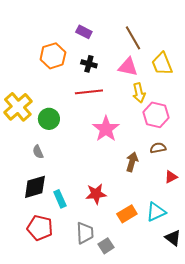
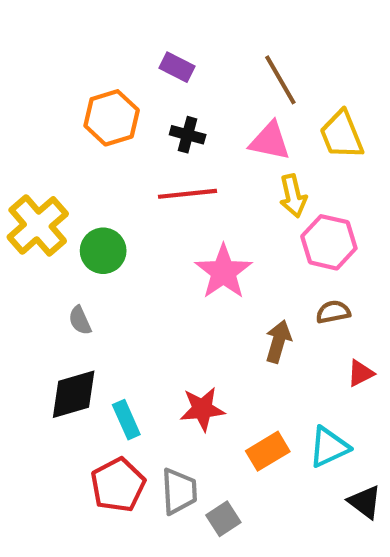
red pentagon: (40, 228) -> (118, 485), moved, turned 30

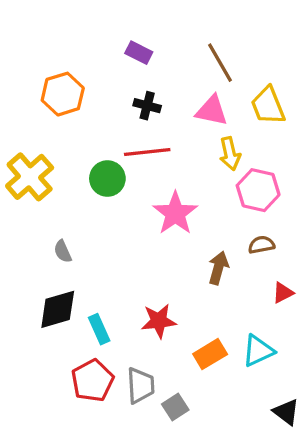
orange hexagon: (112, 118) -> (63, 94), moved
green circle: (103, 251) -> (107, 179), moved
black triangle: (365, 502) -> (286, 412), moved

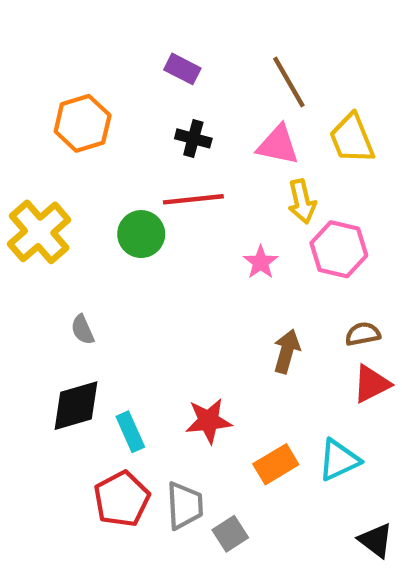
pink star: (175, 213) -> (261, 262), moved, size x0.6
brown semicircle: (261, 245) -> (363, 334), moved
red triangle: (283, 293) -> (371, 384), size x1.4

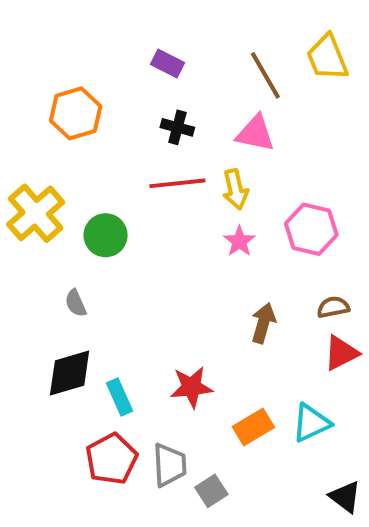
yellow trapezoid: (352, 138) -> (327, 57), moved
yellow arrow: (302, 201) -> (235, 189), moved
green circle: (141, 234) -> (106, 235), moved

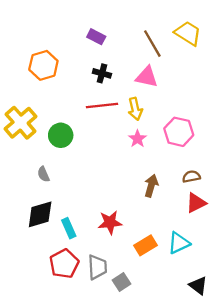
yellow trapezoid: (327, 57) -> (188, 33), turned 144

